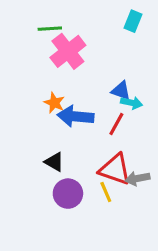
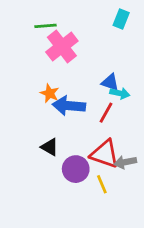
yellow line: (106, 192) -> (102, 184), moved
purple circle: (68, 194) -> (76, 169), moved

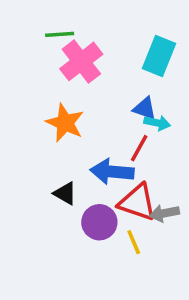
cyan rectangle: (121, 19) -> (159, 56), moved, size x1.5
orange star: (50, 93) -> (65, 123), size x1.5
blue arrow: (69, 106) -> (112, 172), moved

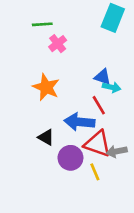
cyan rectangle: (159, 56) -> (113, 18), moved
pink cross: (81, 61) -> (58, 44), size x0.6
red line: (139, 148) -> (99, 105), turned -60

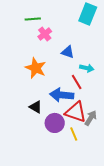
blue triangle: (103, 77) -> (68, 52), moved
gray arrow: (117, 151) -> (91, 118), turned 133

